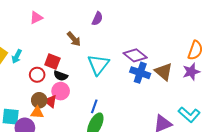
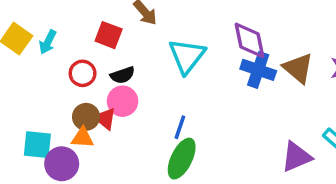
purple diamond: (135, 55) -> (249, 40), turned 40
red square: (52, 61) -> (109, 35), moved
black semicircle: (61, 76) -> (123, 75), turned -40

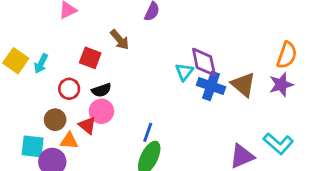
cyan triangle: (187, 56) -> (184, 72), moved, size x0.6
brown circle: (86, 117) -> (55, 120), moved

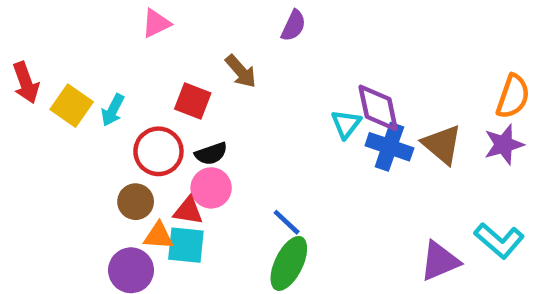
red circle: (69, 89) -> (158, 151), size x1.4
red triangle: (87, 125) -> (188, 211), turned -30
blue line: (148, 132) -> (287, 222), turned -66
cyan square: (33, 146) -> (186, 245), moved

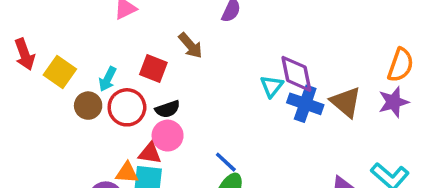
cyan arrow: (113, 110) -> (108, 79), moved
brown circle: (136, 202) -> (88, 106), moved

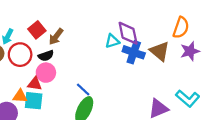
brown arrow: (190, 46) -> (56, 37), moved, turned 78
orange semicircle: (401, 65) -> (181, 28), moved
red square: (153, 68) -> (37, 30), turned 30
cyan triangle: (272, 86) -> (112, 41), turned 35

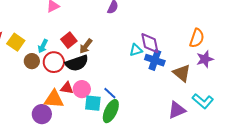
brown triangle: (160, 51) -> (182, 73), moved
black semicircle: (46, 56) -> (77, 63), size x1.6
pink circle: (46, 73) -> (82, 89), moved
orange triangle: (20, 96) -> (54, 99), size x1.5
cyan square: (34, 101) -> (93, 103), moved

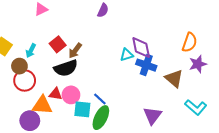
red circle: (54, 62) -> (25, 80), moved
purple triangle: (177, 110) -> (152, 116), moved, turned -30

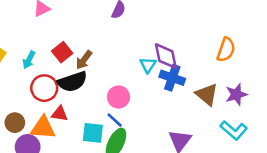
cyan triangle: (127, 55) -> (148, 65), turned -40
purple star: (198, 64) -> (236, 94), moved
brown circle: (19, 66) -> (15, 123), moved
red circle: (25, 80) -> (44, 88), moved
pink circle: (71, 95) -> (119, 97), moved

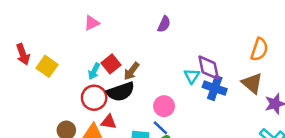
orange semicircle: (226, 50) -> (259, 49), moved
cyan arrow: (29, 60) -> (94, 71), moved
brown triangle: (207, 94) -> (252, 83), moved

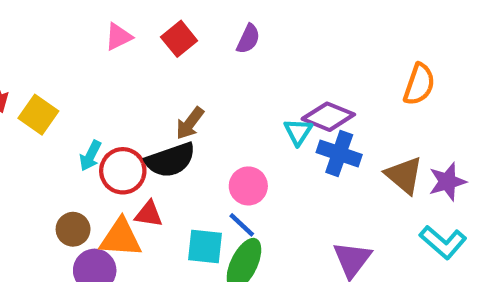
red square: (111, 64) -> (179, 39), moved
purple diamond: (209, 68) -> (328, 117), turned -56
cyan arrow: (94, 71) -> (90, 156), moved
brown triangle: (252, 83) -> (404, 175), moved

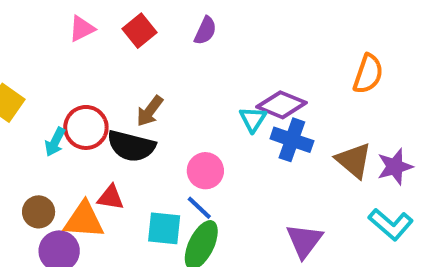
black semicircle: (170, 160) -> (131, 146), turned 33
red circle: (123, 171) -> (86, 127), moved

